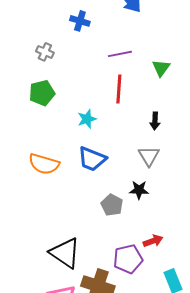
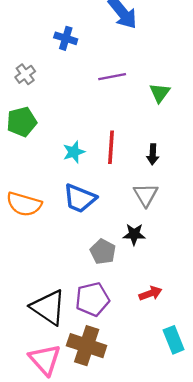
gray cross: (45, 52) -> (25, 74), turned 30
red line: (119, 89) -> (111, 147), moved
purple pentagon: (128, 259) -> (92, 299), moved

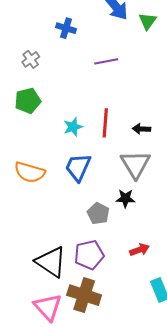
green triangle: (160, 93) -> (148, 21), moved
black arrow: (153, 154) -> (142, 129), turned 90
gray triangle: (146, 195) -> (135, 164), size x1.4
blue trapezoid: (80, 198) -> (78, 167), turned 92

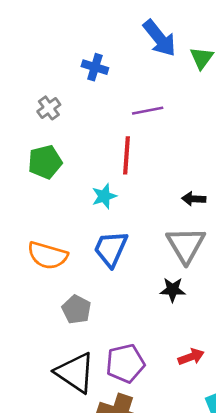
red line: (105, 123) -> (127, 155), moved
gray pentagon: (98, 214) -> (76, 309), moved

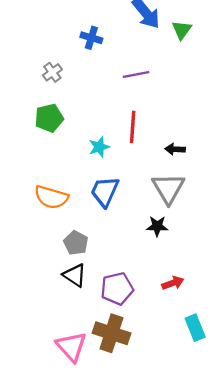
red line: (127, 155) -> (133, 127), moved
black triangle: (75, 373) -> (75, 275), moved, size x0.7

